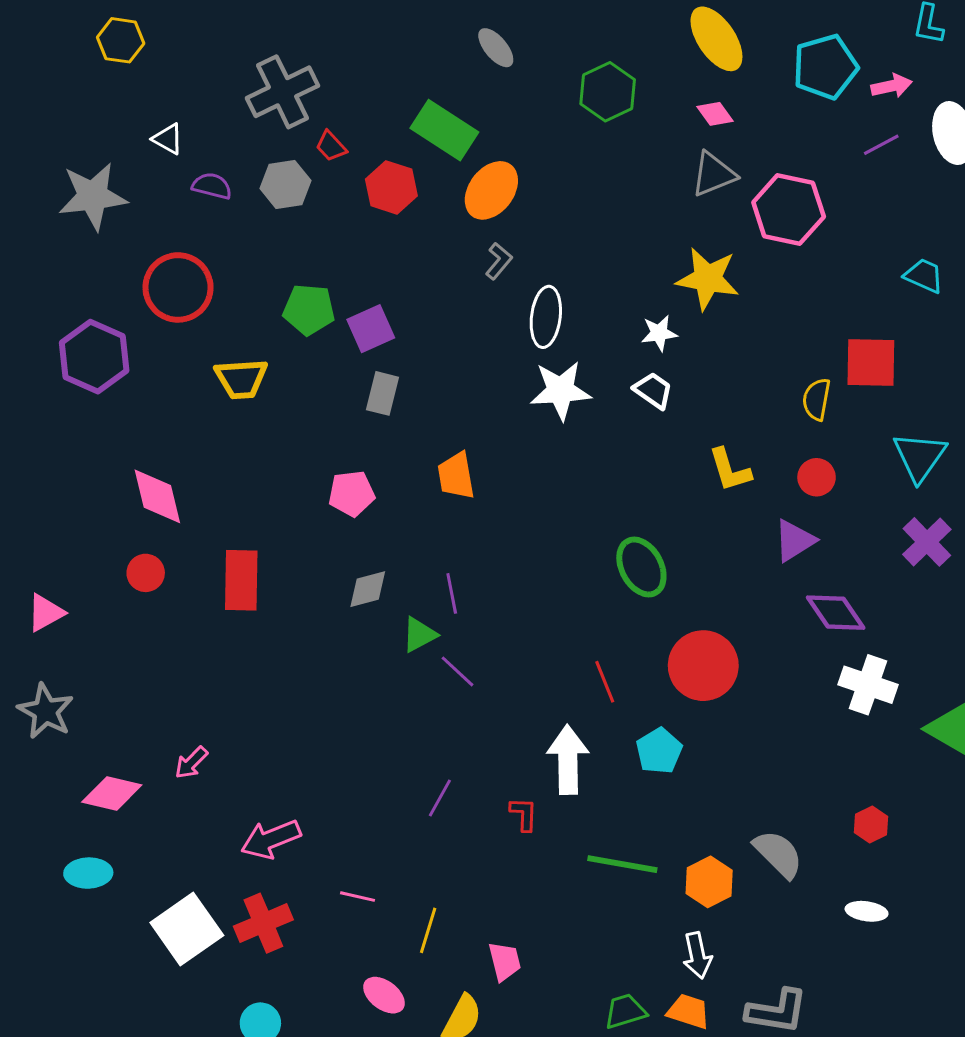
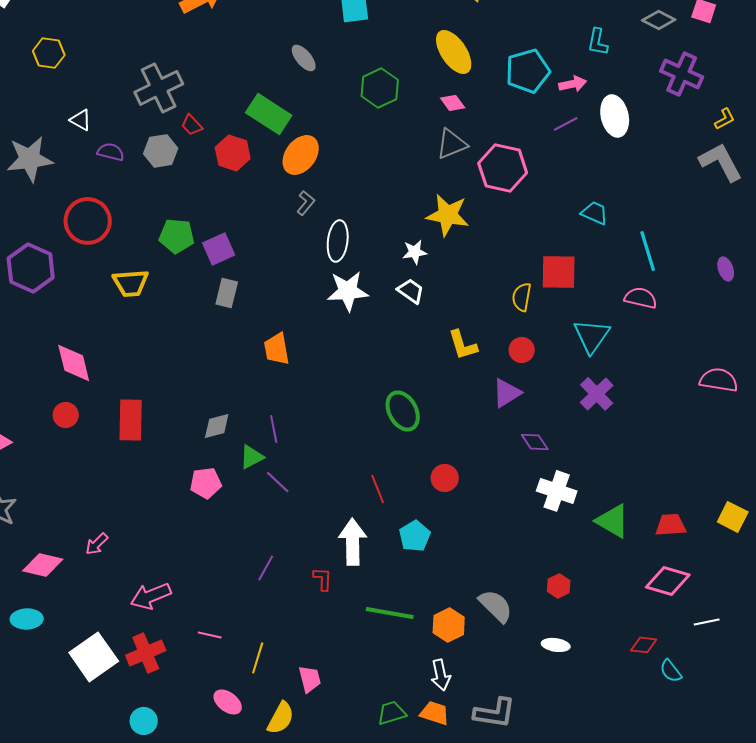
pink pentagon: (352, 493) -> (206, 483), moved
purple diamond: (836, 613) -> (535, 442), size x0.7
red circle: (703, 666) -> (445, 478), size x0.6

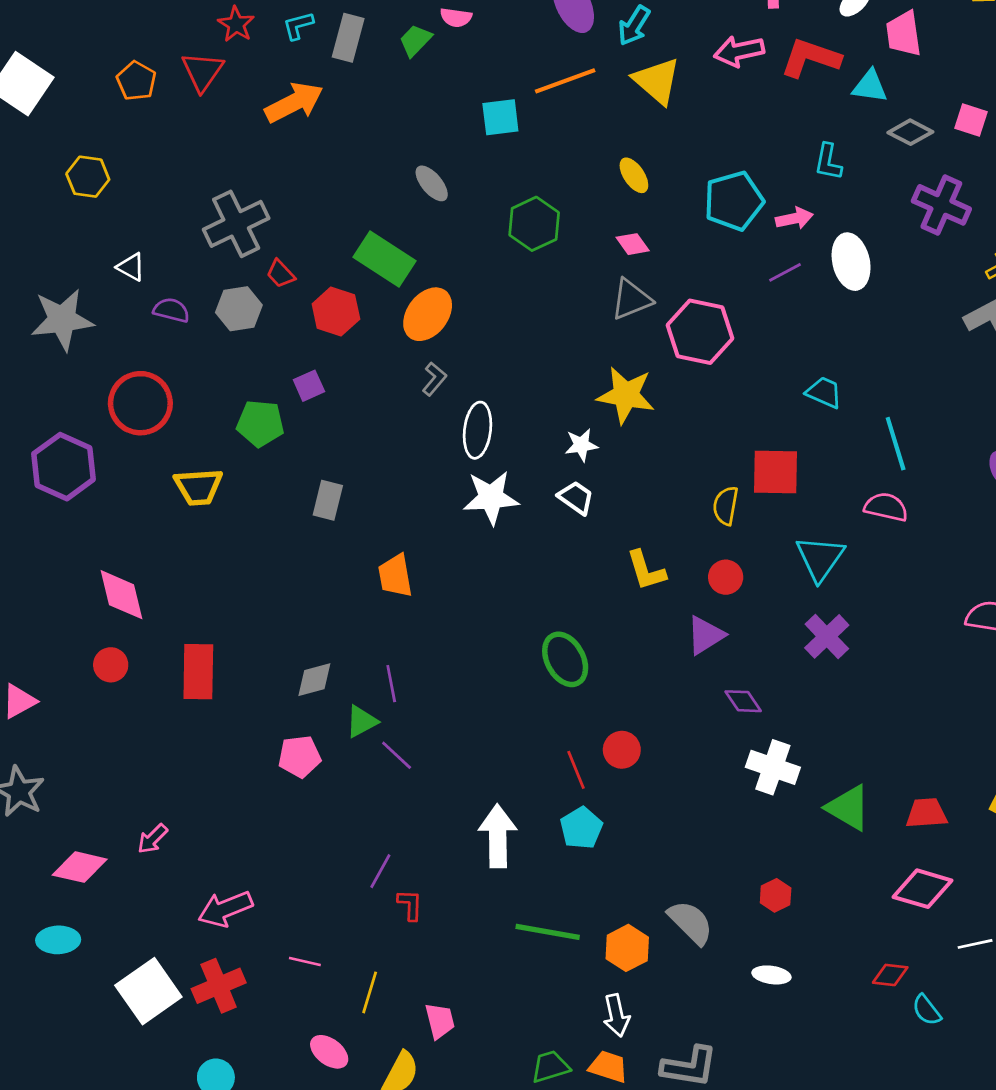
yellow ellipse: (454, 52) -> (634, 175), size x0.6
purple square: (219, 249) -> (309, 386), moved, size x0.7
red line: (378, 489) -> (576, 770), moved
red L-shape: (323, 579) -> (410, 905), moved

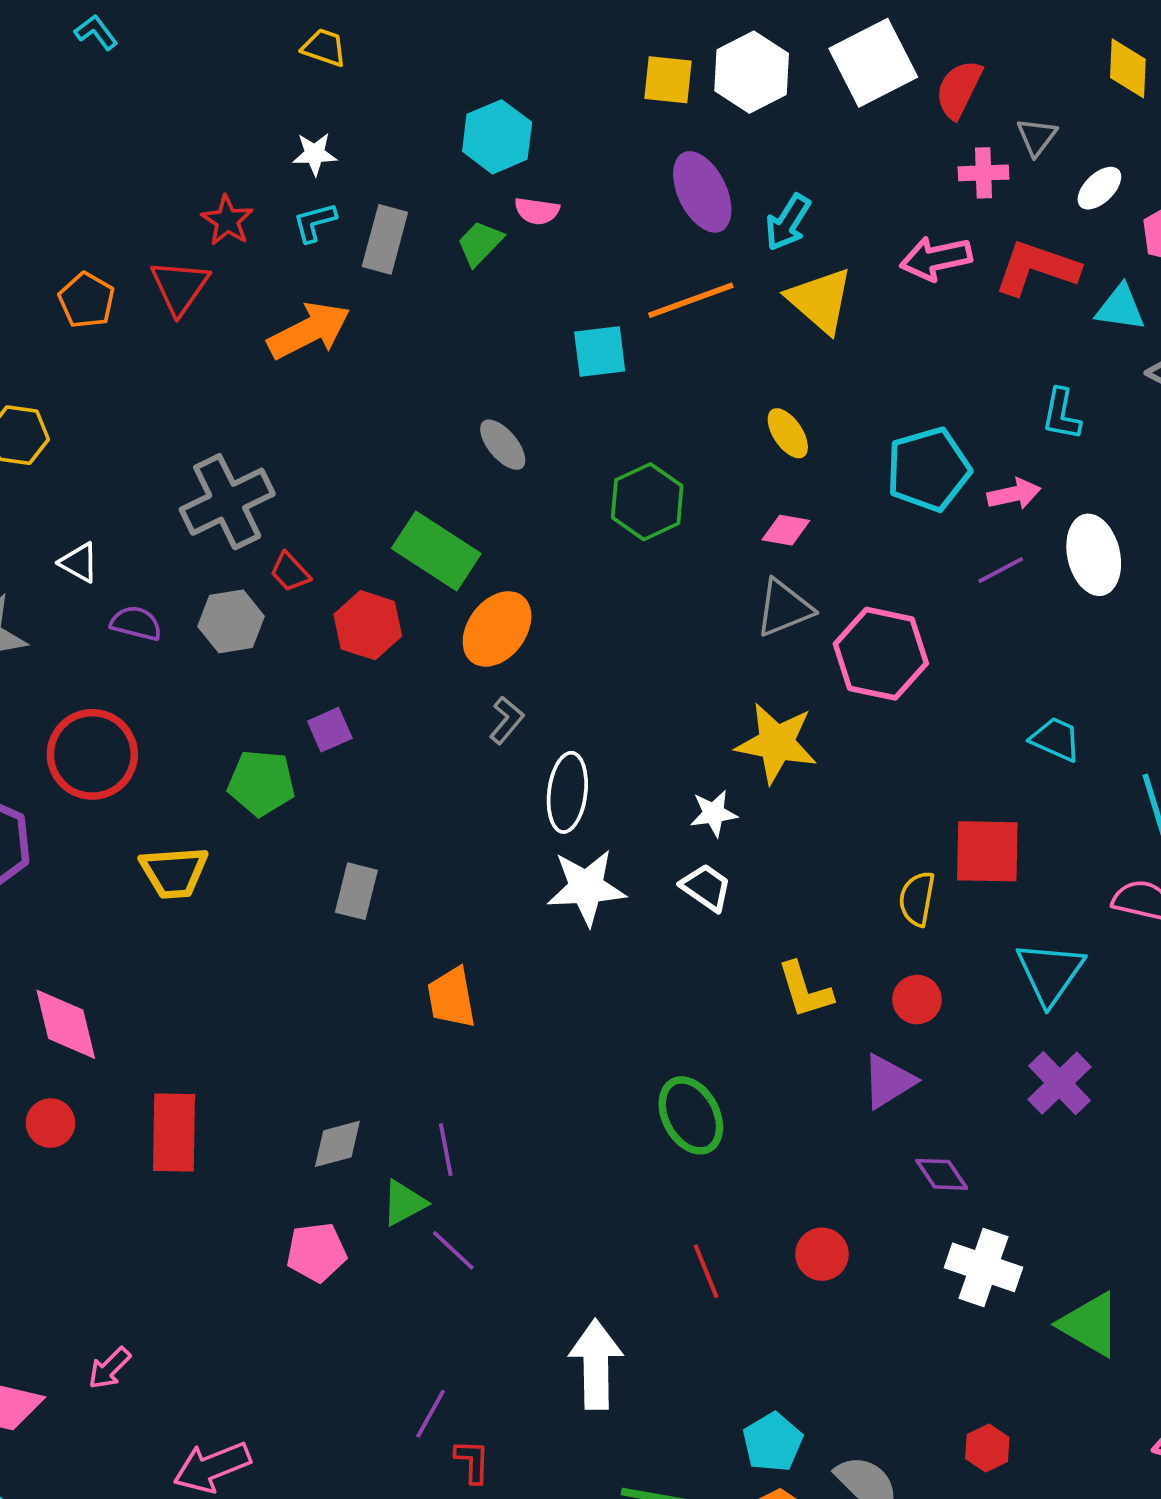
pink diamond: (633, 244) -> (786, 530), turned -44
red circle: (622, 750) -> (822, 1254), moved
cyan pentagon: (581, 828) -> (773, 1442), moved

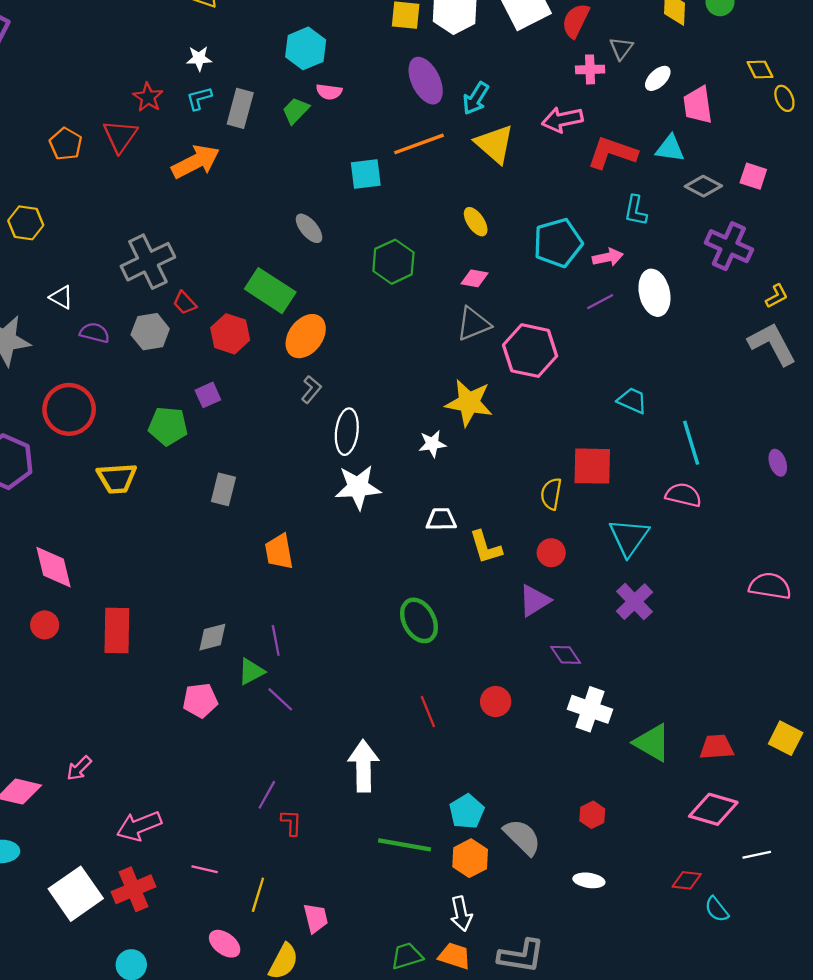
red L-shape: (1037, 268) -> (612, 153), moved
white trapezoid: (706, 887) -> (441, 519), moved, turned -36

